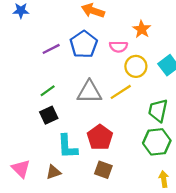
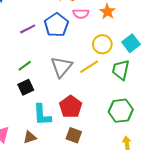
pink semicircle: (118, 47) -> (81, 14), moved
gray triangle: (89, 92) -> (61, 67), turned -50
green trapezoid: (158, 111) -> (121, 70), moved

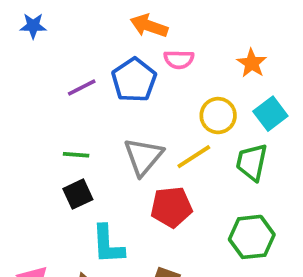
orange star: (107, 12) -> (252, 63), moved
green line: (25, 66) -> (76, 155), turned 40
red pentagon: (71, 107) -> (171, 207), moved, turned 30

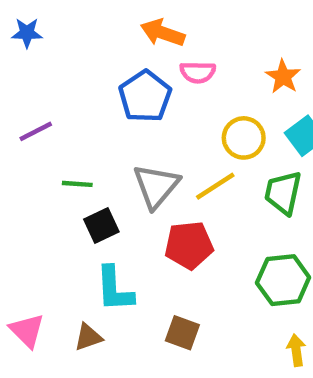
purple line: (82, 87) -> (36, 131), moved
black square: (78, 194) -> (101, 225), moved

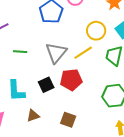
black square: (101, 225) -> (46, 85), moved
cyan L-shape: (115, 289) -> (16, 91), moved
brown triangle: (88, 337) -> (33, 116), moved

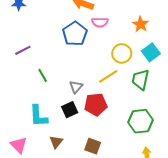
green line: (20, 52) -> (43, 75), turned 56
gray triangle: (56, 53) -> (76, 87), moved, size x0.6
brown triangle: (33, 116) -> (56, 142), turned -32

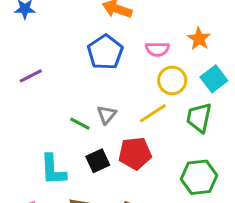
pink semicircle: (100, 22) -> (157, 49), moved
green line: (43, 75) -> (80, 124), moved, turned -32
gray triangle: (76, 87) -> (107, 115), moved

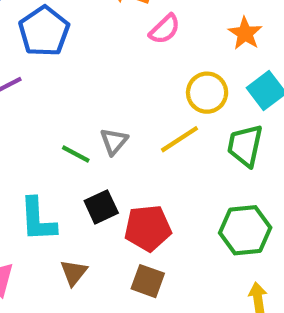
pink semicircle: (157, 49) -> (165, 29), moved, turned -45
blue pentagon: (105, 52) -> (44, 31), moved
red pentagon: (135, 153) -> (148, 228), moved

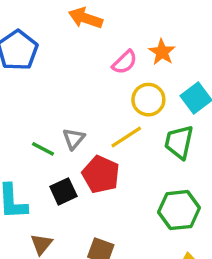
pink semicircle: (165, 29) -> (125, 62), moved
orange star: (245, 33) -> (162, 52), moved
red pentagon: (148, 228) -> (101, 174), moved, turned 30

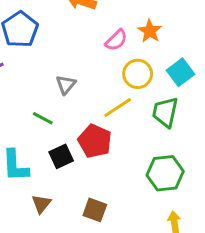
gray triangle: (74, 139) -> (66, 85), moved

